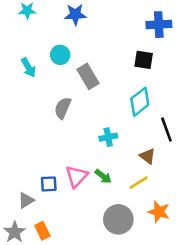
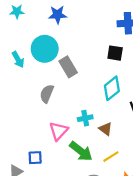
cyan circle: (60, 55) -> (45, 49), size x1.6
brown triangle: (147, 156) -> (105, 129), moved
pink triangle: (77, 176) -> (59, 131), moved
green arrow: (103, 176) -> (81, 151), size x1.6

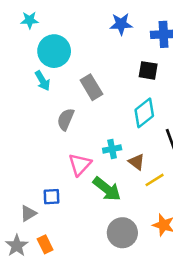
blue star: (57, 15) -> (121, 24), moved
cyan circle: (45, 49) -> (54, 51), moved
cyan arrow: (18, 59) -> (42, 81), moved
yellow line: (111, 157) -> (155, 180), moved

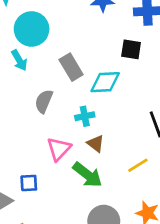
cyan diamond: (144, 113) -> (105, 82), moved, turned 36
cyan cross: (112, 149) -> (85, 116), moved
brown triangle: (137, 162) -> (96, 143), moved

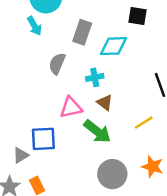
gray rectangle: (71, 67) -> (82, 32), turned 50
pink triangle: (59, 149) -> (71, 108), turned 35
blue square: (29, 183) -> (43, 139), size x1.5

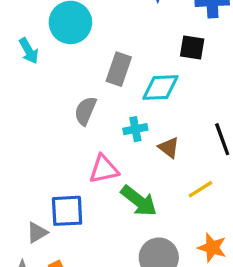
cyan arrow: (34, 26) -> (29, 51), moved
brown triangle: (105, 103) -> (169, 148), moved

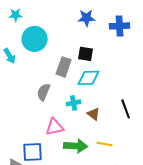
black square: (192, 47) -> (86, 54), moved
yellow line: (200, 189) -> (105, 144), moved, turned 42
green arrow: (139, 201) -> (76, 146), turned -35

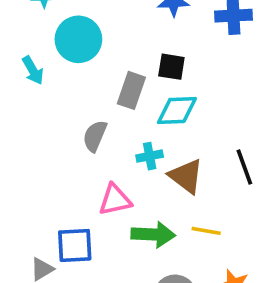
brown triangle: (94, 114) -> (186, 176), size x1.5

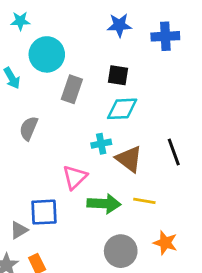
gray rectangle: (131, 90) -> (72, 89), moved
gray semicircle: (95, 136) -> (29, 128), moved
pink triangle: (115, 200) -> (75, 177), turned -32

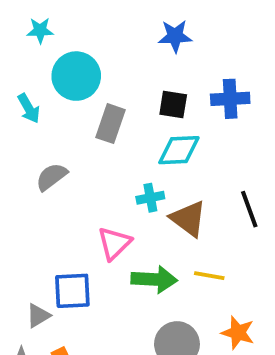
blue cross: (165, 36) -> (230, 99), moved
gray semicircle: (29, 128) -> (52, 177), turned 30

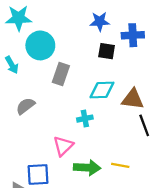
cyan star: (40, 30) -> (19, 18), size x1.6
blue cross: (230, 99) -> (133, 35), moved
black square: (173, 105) -> (107, 51), moved
brown triangle: (188, 219) -> (133, 99), moved, turned -30

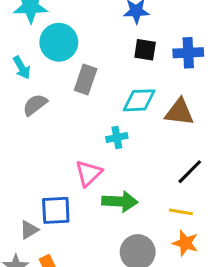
blue cross: (133, 35) -> (188, 53), moved
gray semicircle: (25, 106) -> (35, 105), moved
black line: (144, 125) -> (190, 172), moved, turned 65
yellow line: (120, 165) -> (181, 212), moved

